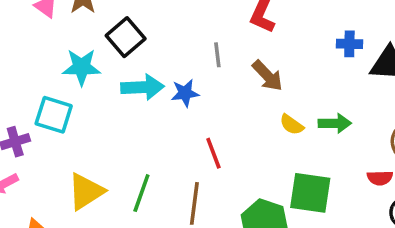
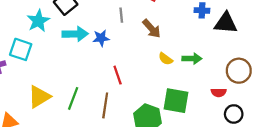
cyan star: (82, 67) -> (38, 21), turned -30

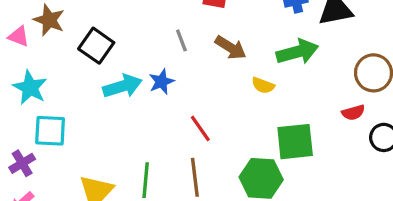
cyan star: (38, 21) -> (30, 88), moved
green arrow: (192, 59) -> (297, 52), moved, size x1.4

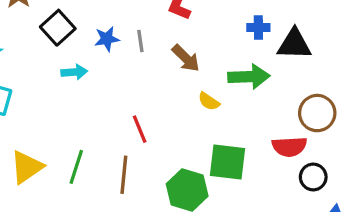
blue star: (161, 82) -> (107, 39), moved
cyan arrow: (122, 86) -> (74, 72), size x0.7
red semicircle: (353, 112) -> (289, 147), size x1.5

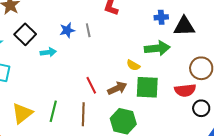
black square: (58, 28) -> (25, 34), moved
brown arrow: (186, 58) -> (117, 88), moved, turned -66
green square: (227, 162) -> (147, 87), moved

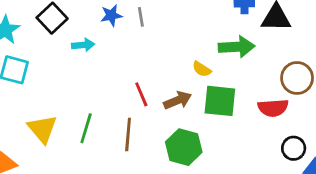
black circle: (201, 108) -> (294, 148), moved
yellow triangle: (22, 113) -> (42, 129), turned -35

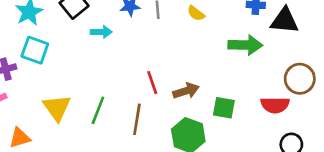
yellow semicircle: (202, 69) -> (196, 13), moved
green square: (220, 101) -> (224, 108), moved, size x0.7

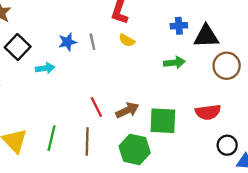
green arrow: (245, 45) -> (174, 63), size x0.7
brown circle: (300, 79) -> (227, 66), moved
green square: (224, 108) -> (163, 121), size x1.4

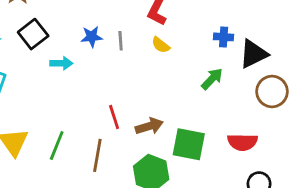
black triangle: (206, 36) -> (253, 54), turned -32
green arrow: (174, 63) -> (212, 79), turned -48

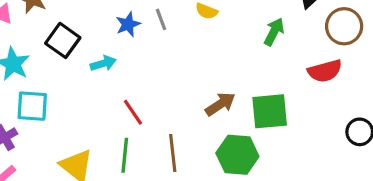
red line: (114, 117) -> (133, 112), moved
red semicircle: (242, 142) -> (325, 71), moved

